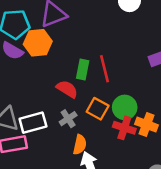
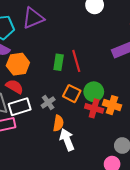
orange hexagon: (38, 43) -> (18, 64), moved
red semicircle: (67, 89) -> (15, 87), moved

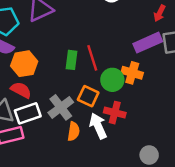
green circle: (94, 92) -> (112, 80), moved
gray cross: (48, 102) -> (61, 107), size x1.5
orange cross: (112, 105) -> (132, 73), moved
white arrow: (67, 140) -> (98, 126), moved

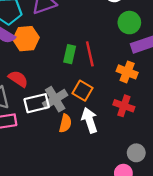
orange hexagon: (24, 64) -> (26, 39), moved
green circle: (112, 80) -> (129, 23), moved
white rectangle: (28, 113) -> (37, 103), moved
red cross: (115, 113) -> (124, 106), moved

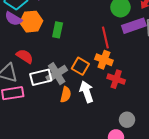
green rectangle: (70, 54) -> (58, 30), moved
red line: (90, 54) -> (105, 38), moved
orange cross: (127, 72) -> (104, 60), moved

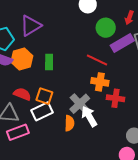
red line: (105, 38) -> (97, 60), turned -40
orange square: (80, 66) -> (44, 96), moved
gray cross: (57, 74) -> (80, 104), moved

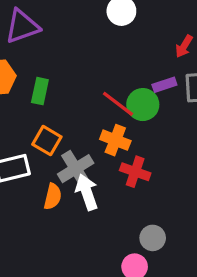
green circle: (106, 28) -> (143, 105), moved
purple rectangle: (122, 43) -> (164, 85), size x0.6
orange square: (44, 96) -> (47, 141), moved

